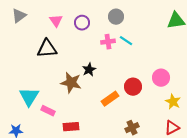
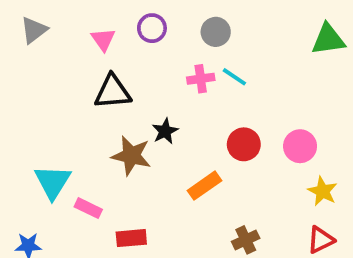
purple circle: (82, 23) -> (152, 28), moved
black triangle: (47, 49) -> (113, 92), moved
red circle: (133, 87) -> (244, 144), moved

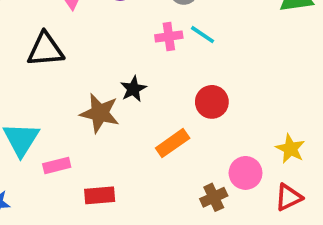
black triangle: (113, 92) -> (45, 50), moved
pink circle: (300, 146) -> (246, 173), moved
pink rectangle: (88, 208) -> (57, 165), turned -40

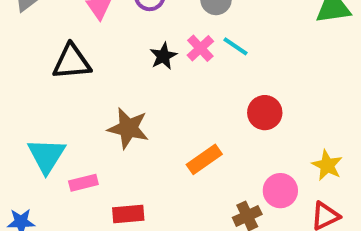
pink cross: (169, 36) -> (200, 48), turned -35
black star: (133, 89) -> (163, 56), moved
red circle: (212, 102) -> (265, 113), moved

